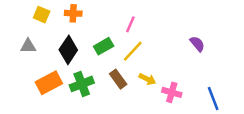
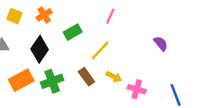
orange cross: (73, 13) -> (44, 15), turned -35
pink line: (130, 24) -> (110, 16), moved
green rectangle: (104, 46) -> (73, 32), moved

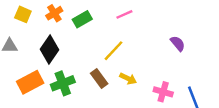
pink line: (110, 16) -> (124, 14), turned 42
green rectangle: (73, 32) -> (82, 19), moved
pink cross: (137, 89) -> (163, 92), moved

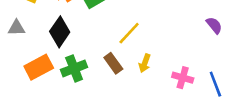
purple semicircle: (178, 43) -> (214, 25), moved
yellow arrow: (128, 79) -> (145, 63), turned 84

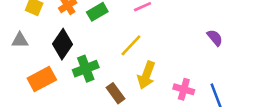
brown rectangle: (113, 63) -> (115, 93), moved
yellow arrow: (145, 63) -> (146, 75), size x1.5
green cross: (74, 68) -> (86, 69), moved

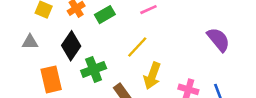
purple semicircle: (215, 38) -> (218, 40), size x1.5
orange rectangle: (42, 79) -> (51, 79), turned -75

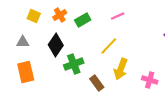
orange rectangle: (51, 79) -> (26, 72), moved

